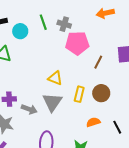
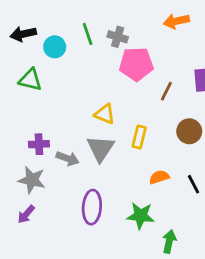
brown circle: (101, 93) -> (189, 131), moved

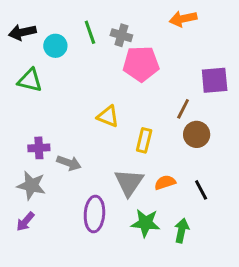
brown line: (166, 91) -> (183, 109), moved
gray triangle: (100, 148) -> (129, 182), moved
green arrow: (169, 241) -> (182, 231), moved

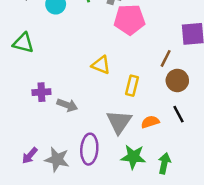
green triangle: (30, 80) -> (23, 43), moved
gray star: (31, 185) -> (57, 159), moved
black line: (201, 190) -> (179, 114), moved

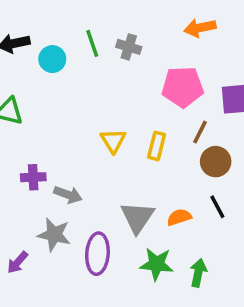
pink pentagon: (129, 20) -> (183, 87), moved
yellow triangle: (101, 65) -> (113, 141), turned 36
yellow rectangle: (132, 86) -> (157, 146), moved
gray star: (57, 159) -> (54, 235), moved

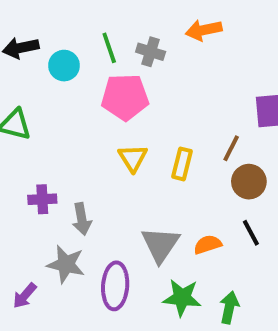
orange arrow: (200, 28) -> (204, 30), moved
pink pentagon: (183, 87) -> (125, 97), moved
gray arrow: (68, 195) -> (82, 219), turned 60

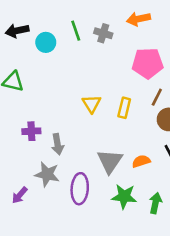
pink pentagon: (125, 97) -> (148, 63), moved

